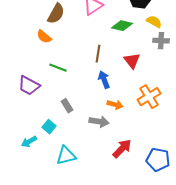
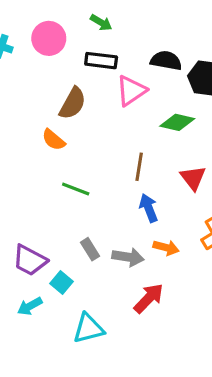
purple trapezoid: (29, 86) -> (30, 260), moved
gray arrow: (99, 122) -> (128, 257), moved
red arrow: (122, 149) -> (149, 298), moved

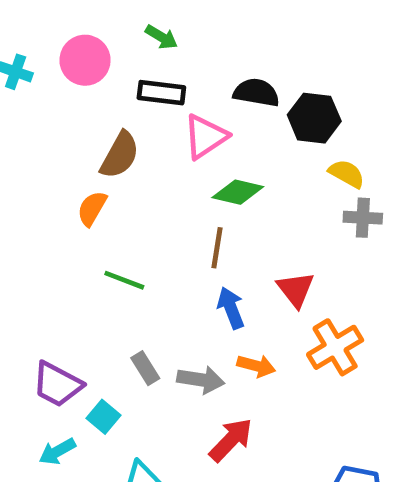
green diamond: (177, 122) -> (238, 192), moved
orange semicircle: (54, 140) -> (92, 208), turned 80
red triangle: (193, 178) -> (296, 289), moved

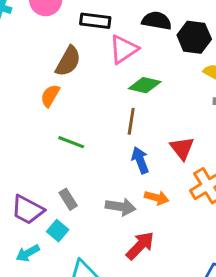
gray rectangle: (145, 368) -> (68, 199), moved

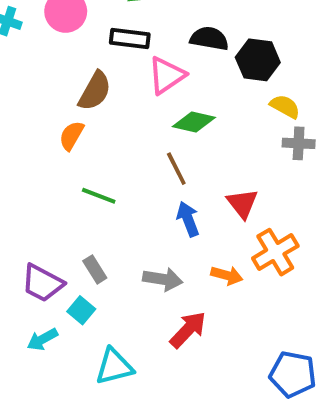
brown line: (131, 121) -> (176, 169), turned -36
orange arrow: (157, 198) -> (227, 275), moved

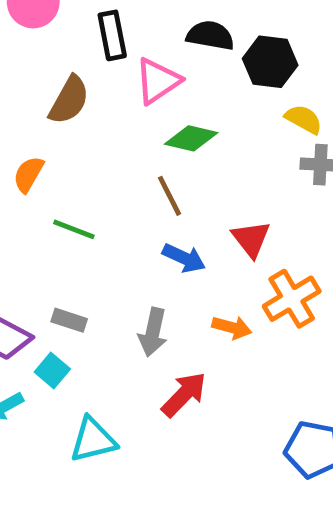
black rectangle: (130, 39) -> (112, 35), turned 72
orange semicircle: (72, 136) -> (28, 174), moved
blue arrow: (188, 219) -> (184, 258), turned 136
gray rectangle: (95, 269) -> (69, 320), turned -40
gray arrow: (163, 279) -> (153, 332), turned 93

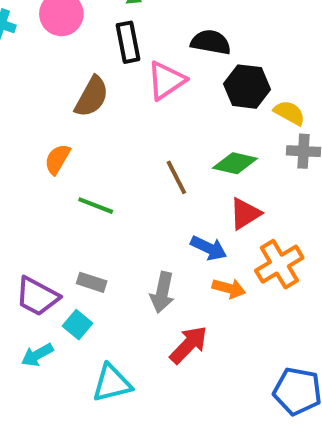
black hexagon: (270, 62) -> (247, 87), moved
green diamond: (191, 138) -> (235, 163), moved
red triangle: (251, 239) -> (245, 214), turned 36
blue arrow: (184, 258) -> (209, 248), moved

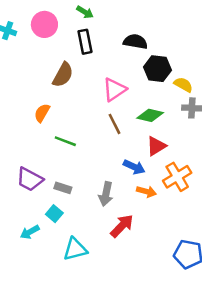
pink triangle: (166, 81) -> (114, 90), moved
purple trapezoid: (37, 296) -> (30, 179), moved

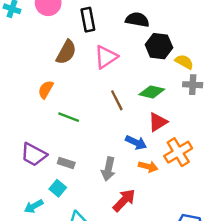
pink triangle: (114, 90) -> (106, 57), moved

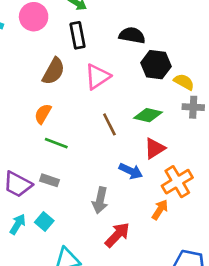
orange semicircle: (46, 90) -> (43, 114), moved
gray rectangle: (66, 163) -> (50, 180), moved
orange arrow: (148, 167) -> (160, 210), moved, turned -72
cyan arrow: (34, 206) -> (18, 224), moved, turned 150

